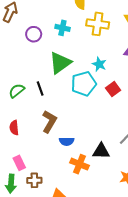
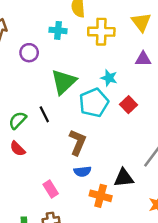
cyan cross: (62, 28) -> (58, 30), moved
brown L-shape: (49, 122) -> (77, 142), moved
red semicircle: (14, 128) -> (18, 149), moved, turned -32
pink rectangle: (19, 163) -> (51, 189), moved

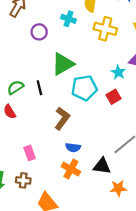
cyan star: (109, 78) -> (118, 72), moved
blue semicircle: (82, 171) -> (73, 147), moved
black triangle: (124, 178) -> (102, 166), moved

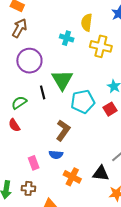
purple circle: (39, 32) -> (29, 61), moved, size x1.6
green triangle: (63, 64) -> (62, 80), turned -30
black line: (39, 88) -> (43, 92), moved
blue semicircle: (73, 147) -> (56, 155), moved

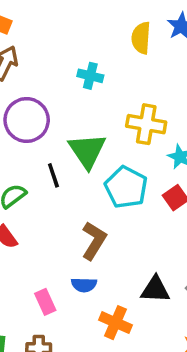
yellow semicircle: (87, 22) -> (141, 38), moved
yellow cross: (101, 46) -> (146, 124), moved
cyan pentagon: (83, 102) -> (126, 187), turned -30
black triangle: (101, 173) -> (155, 289), moved

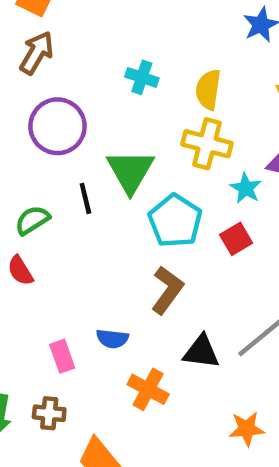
yellow semicircle: (141, 38) -> (208, 89), moved
brown L-shape: (94, 241) -> (167, 290), moved

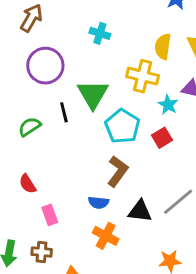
yellow semicircle: (208, 89) -> (163, 47), moved
red semicircle: (20, 271) -> (27, 184), moved
blue semicircle: (112, 339) -> (99, 202), moved

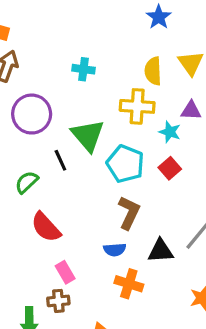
red semicircle: (27, 184) -> (46, 227), moved, size x1.5
brown cross: (42, 252) -> (58, 301), moved

